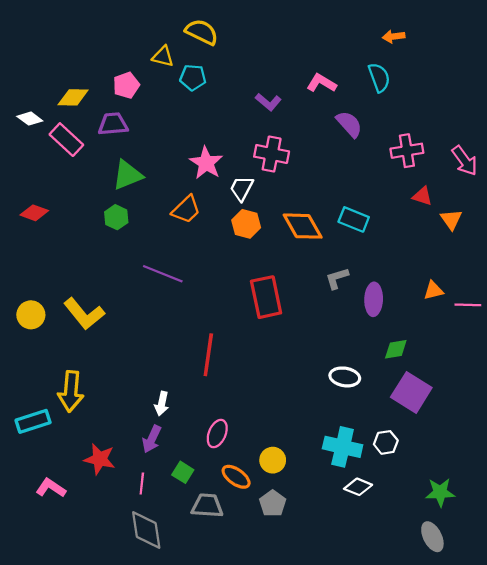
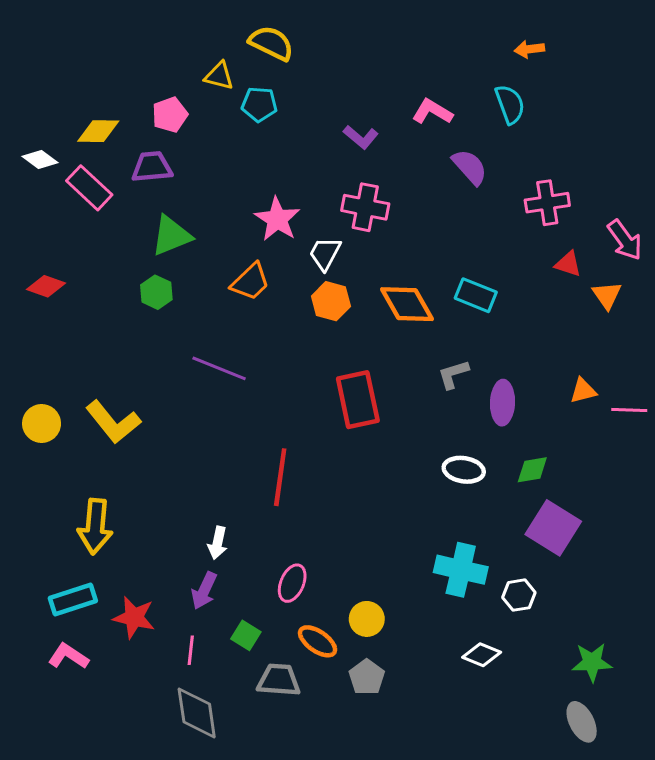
pink arrow: (465, 161) -> (625, 240), moved
white ellipse: (345, 377) -> (464, 470), moved
cyan rectangle: (33, 421) -> (73, 600), moved
cyan cross: (343, 447) -> (461, 570), moved

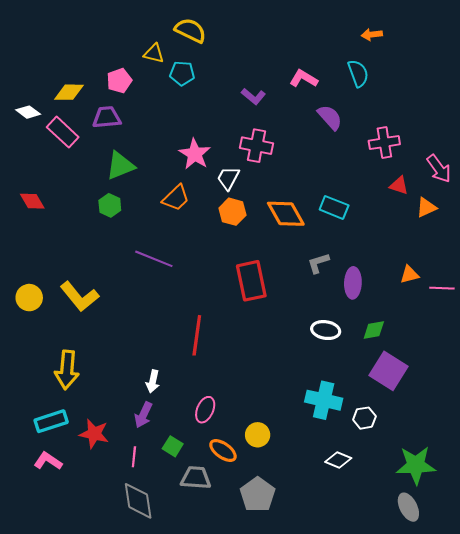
red diamond: (46, 286) -> (32, 201), turned 40
orange triangle: (607, 295) -> (426, 207), turned 40
green star: (592, 662) -> (416, 465), size x1.4
gray pentagon: (367, 677) -> (258, 495), moved, size x1.4

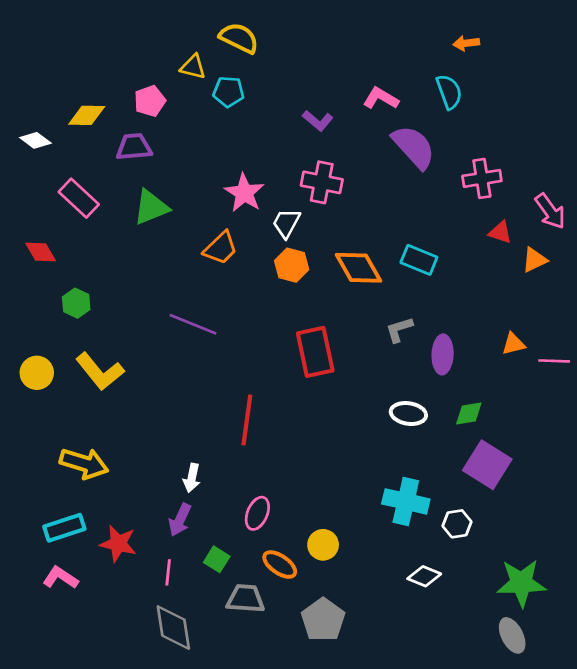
purple semicircle: (330, 117) -> (414, 147), size x1.4
pink rectangle: (63, 132) -> (79, 198), moved
green hexagon: (110, 205) -> (76, 303), moved
yellow arrow: (67, 370) -> (84, 463), turned -78

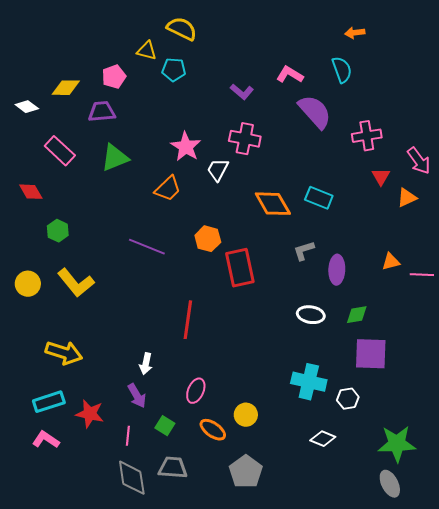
red triangle: (500, 232) -> (381, 177), turned 42
orange hexagon: (292, 265) -> (208, 239), moved
purple square: (487, 465) -> (371, 354), turned -30
purple arrow: (180, 520) -> (137, 396), turned -55
gray trapezoid: (246, 599) -> (173, 468), moved

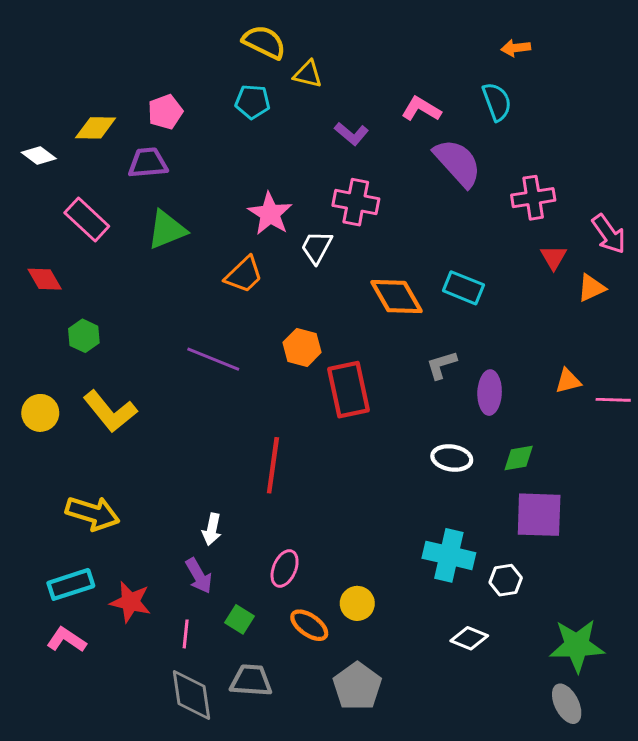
yellow triangle: (147, 51) -> (308, 74), moved

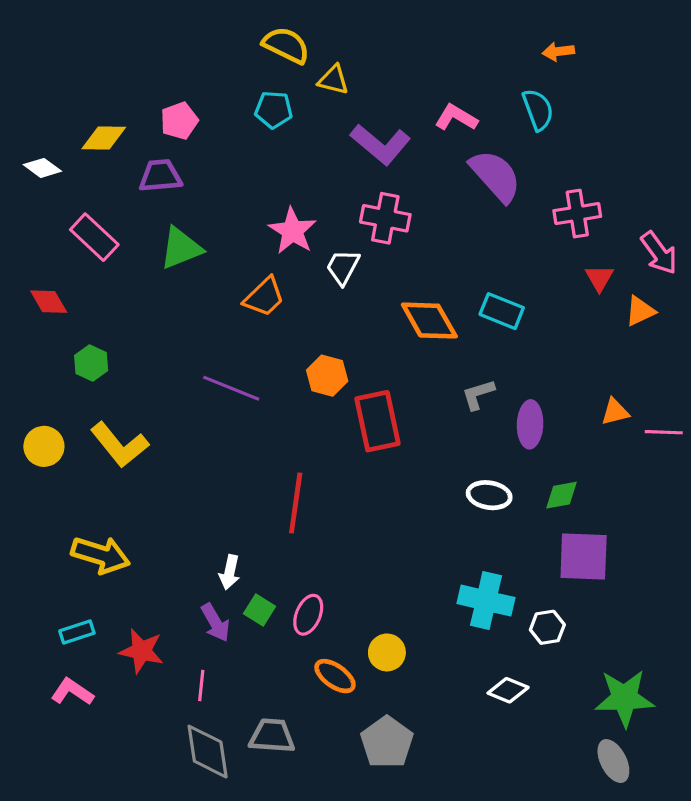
purple L-shape: (351, 134) -> (381, 144), size x1.6
cyan rectangle: (71, 584) -> (77, 632), size x0.7
green square: (239, 619) -> (259, 610), moved

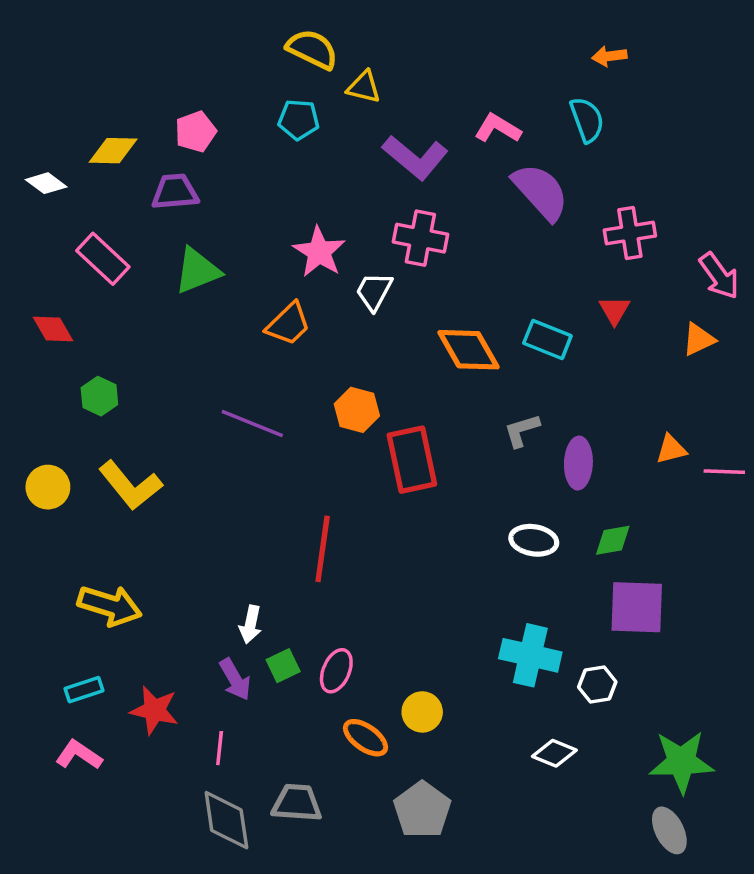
red triangle: (599, 278) -> (614, 310), moved
green square: (259, 610) -> (283, 666), turned 32

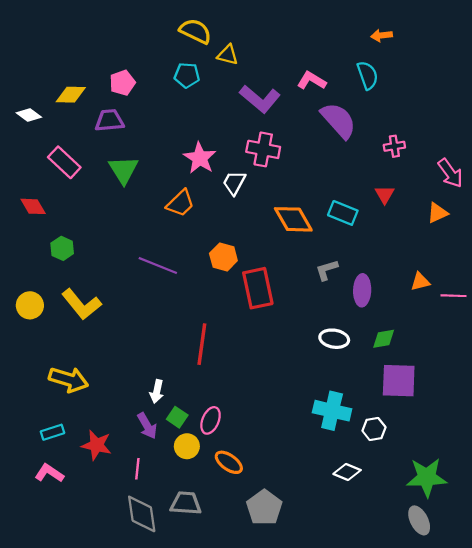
pink cross: (630, 233) -> (394, 146), size x0.7
green triangle: (197, 271) -> (123, 170), turned -40
green square: (283, 666) -> (177, 417), turned -30
yellow circle: (422, 712) -> (187, 446), moved

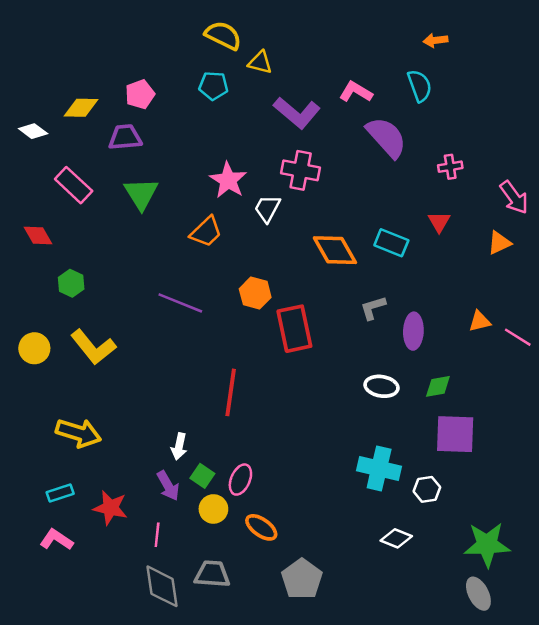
pink line: (454, 296) -> (518, 337), turned 30

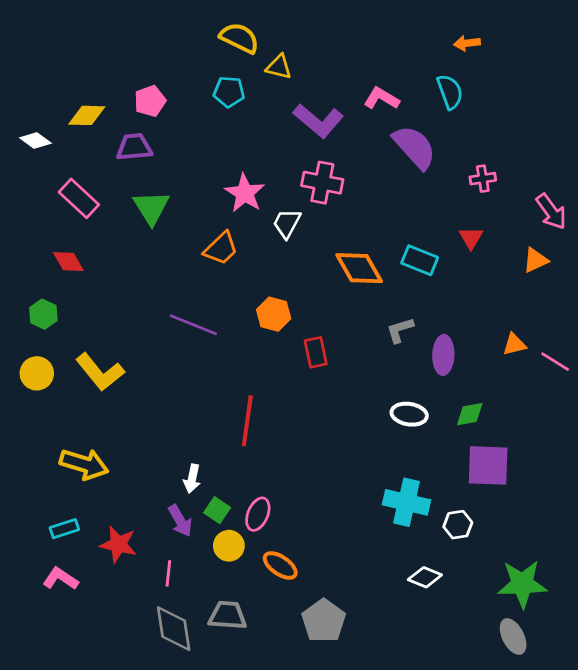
red diamond: (38, 235) -> (68, 262), moved
green hexagon: (71, 283) -> (43, 314), moved
red rectangle: (294, 329) -> (316, 352), size x0.6

